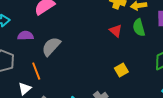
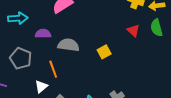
gray semicircle: (51, 47) -> (68, 45), turned 55
yellow square: (121, 70) -> (104, 52), moved

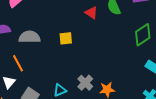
yellow square: (104, 52) -> (66, 38), turned 32

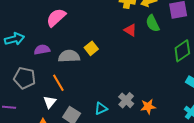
yellow square: (66, 38) -> (91, 48), moved, turned -32

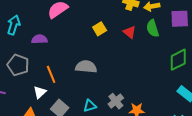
cyan arrow: (14, 39) -> (14, 25), turned -66
yellow square: (91, 48) -> (100, 29), moved
gray semicircle: (69, 56) -> (86, 67), moved

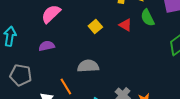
purple semicircle: (39, 39) -> (47, 46), moved
orange line: (51, 74) -> (66, 87), moved

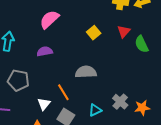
green semicircle: (148, 18) -> (142, 44), moved
red triangle: (125, 25) -> (124, 32), turned 40

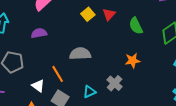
red triangle: (124, 32) -> (109, 14), moved
white triangle: (44, 104) -> (38, 86), turned -32
orange star: (142, 108) -> (133, 61), moved

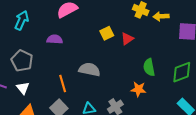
green semicircle: (136, 26) -> (149, 67), moved
white triangle: (38, 86) -> (23, 88), moved

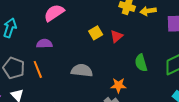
orange line: (63, 83) -> (38, 69), moved
orange star: (138, 89) -> (118, 85), moved

